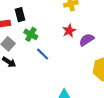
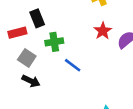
green cross: (31, 34) -> (54, 42), turned -32

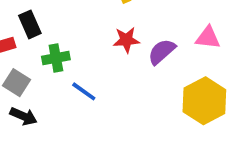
red star: (103, 31) -> (126, 40), turned 30

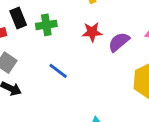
green cross: (56, 58) -> (46, 25), moved

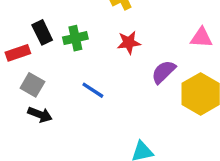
purple semicircle: (119, 42) -> (164, 72), moved

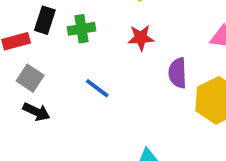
black rectangle: (42, 32) -> (45, 20), turned 40
purple semicircle: (164, 72) -> (178, 73), turned -52

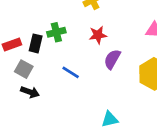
black rectangle: (45, 20) -> (36, 43), moved
purple semicircle: (178, 73) -> (112, 59), moved, turned 36

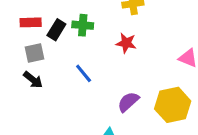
purple semicircle: (112, 59) -> (128, 102), moved
gray square: (24, 69) -> (35, 53), turned 30

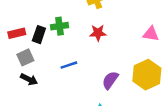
blue line: (84, 73) -> (69, 65), turned -56

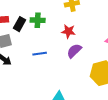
purple semicircle: (110, 80) -> (74, 51), moved

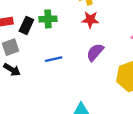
red star: (68, 31) -> (90, 20), moved

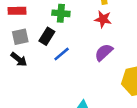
black rectangle: (26, 25) -> (47, 36), moved
blue line: (54, 59) -> (62, 54), turned -35

